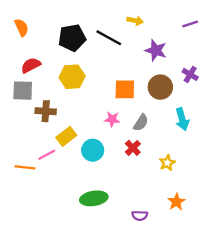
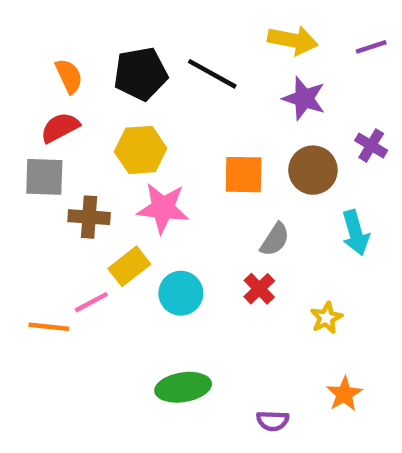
yellow arrow: (135, 21) -> (293, 40), moved, size x1.5
orange semicircle: (22, 27) -> (69, 76), moved
pink star: (112, 119) -> (163, 208), moved, size x1.6

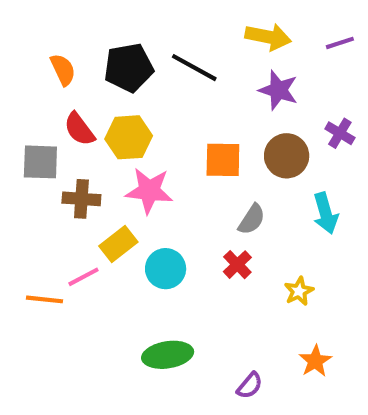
red semicircle: (60, 128) -> (79, 129), moved, turned -99
purple semicircle: (273, 421) -> (250, 386), turned -52

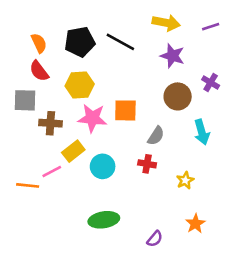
red semicircle: (79, 129) -> (39, 71), moved
orange square: (223, 160) -> (125, 110), moved
red cross: (237, 265) -> (147, 164), turned -36

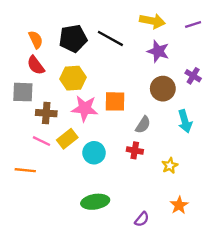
pink line: (52, 171) -> (42, 141), moved, turned 54

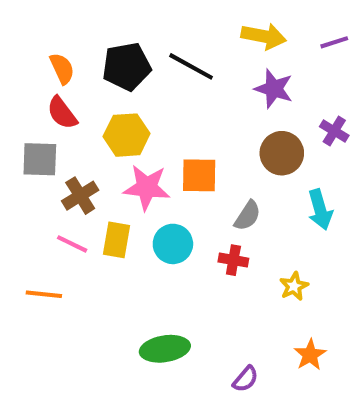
brown cross: (46, 113) -> (80, 196), turned -36
yellow rectangle: (67, 139) -> (116, 240), turned -42
cyan circle: (94, 153) -> (173, 244), moved

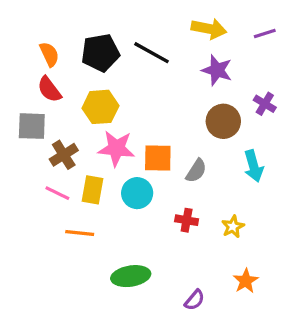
orange square: (199, 175) -> (158, 158), moved
red cross: (233, 260) -> (187, 220), moved
orange line: (44, 294) -> (80, 233), moved

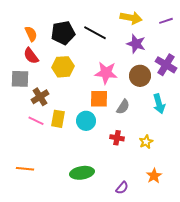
purple cross: (265, 104) -> (166, 65), size x1.5
pink star: (116, 148) -> (106, 73), moved
orange line: (80, 233) -> (25, 169), moved

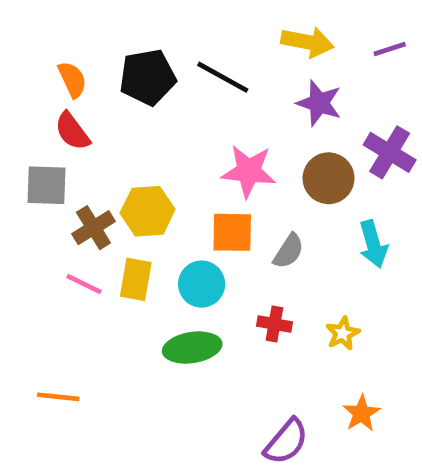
yellow hexagon: (63, 67) -> (148, 211), moved
green ellipse: (82, 173) -> (192, 348), moved
purple semicircle: (122, 188) -> (286, 442), size x1.5

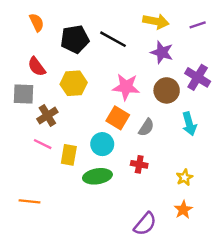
orange semicircle: (72, 80) -> (37, 23), moved
yellow hexagon: (148, 211) -> (74, 83), moved
orange square: (232, 232) -> (118, 118), turned 30
yellow rectangle: (136, 279) -> (69, 155), moved
yellow star: (343, 333) -> (184, 177), moved

